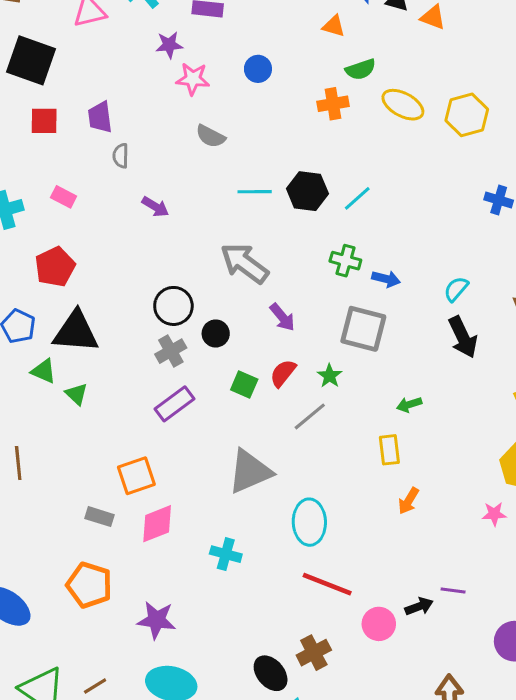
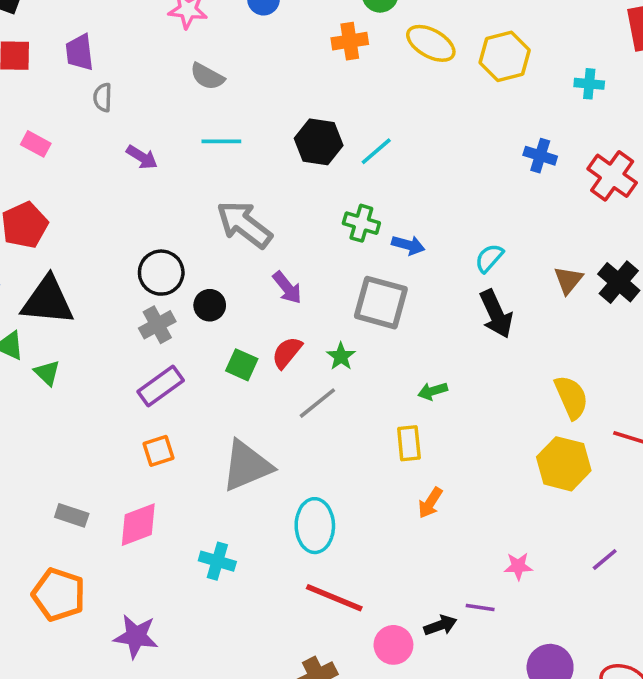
cyan line: (255, 192) -> (221, 141), moved
orange square: (136, 476) -> (158, 451), moved, size x0.7
pink star: (494, 514) -> (518, 566), moved

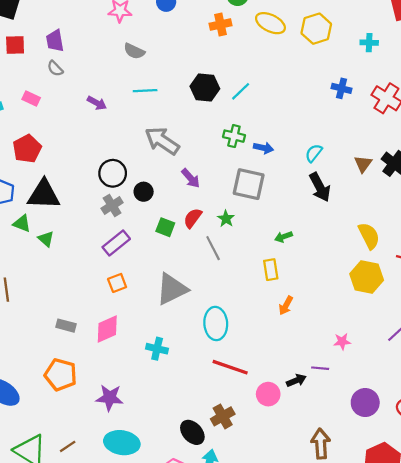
gray semicircle: (103, 97) -> (55, 68), moved, turned -42
gray line: (317, 403) -> (213, 248), turned -75

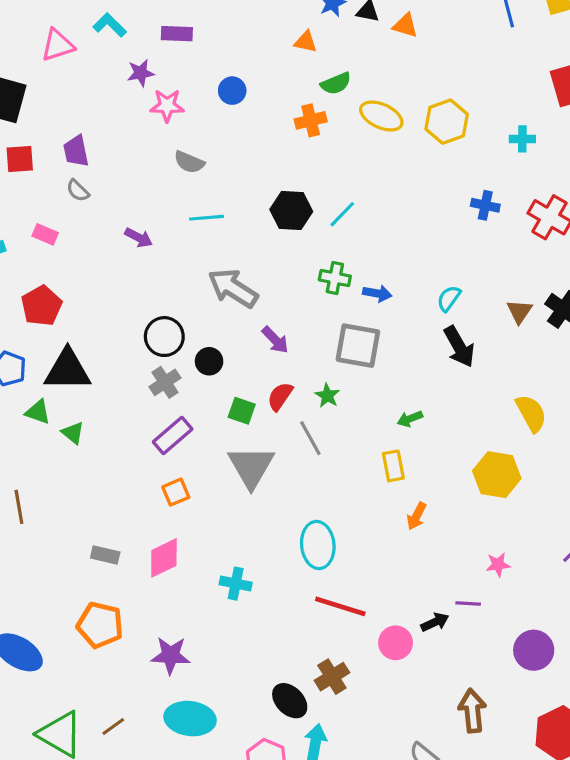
yellow hexagon: (367, 277) -> (497, 475), moved
gray triangle: (172, 289) -> (251, 467), moved, turned -32

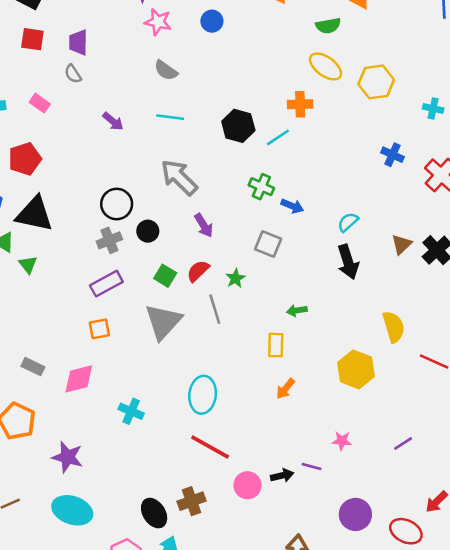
green semicircle: (336, 83) -> (328, 26), moved
orange cross: (311, 120) -> (300, 104), moved
gray square: (358, 346) -> (268, 244), size x0.7

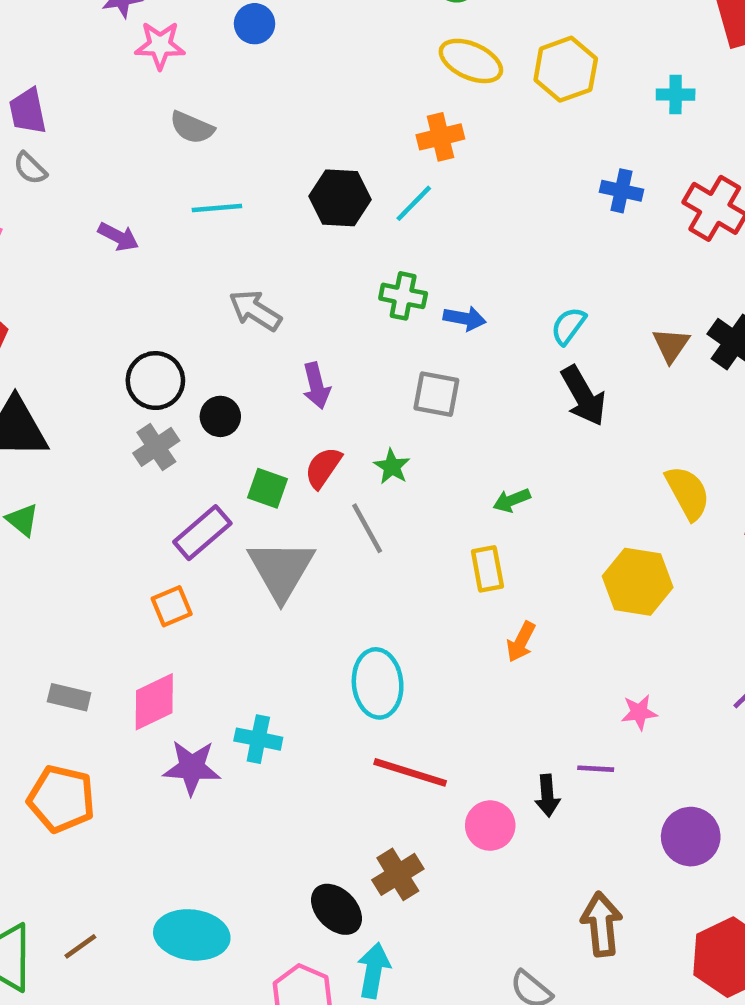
gray arrow: (179, 177) -> (255, 310), size x0.7
purple arrow: (204, 225) -> (316, 386), turned 30
purple rectangle: (106, 284) -> (202, 533), moved
purple star: (68, 457) -> (192, 767), moved
black arrow: (282, 476) -> (547, 796), turned 110

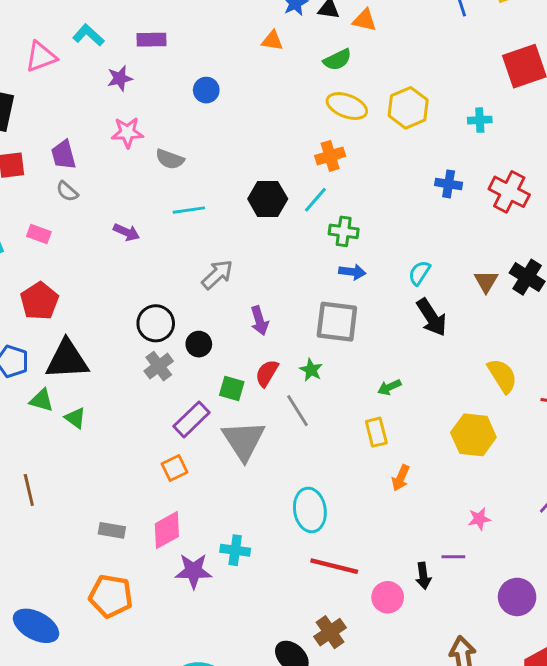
pink star: (160, 45) -> (127, 132), moved
green cross: (403, 296) -> (344, 231), moved
gray arrow: (255, 310) -> (217, 274), turned 108
gray square: (436, 394) -> (337, 322), size x1.4

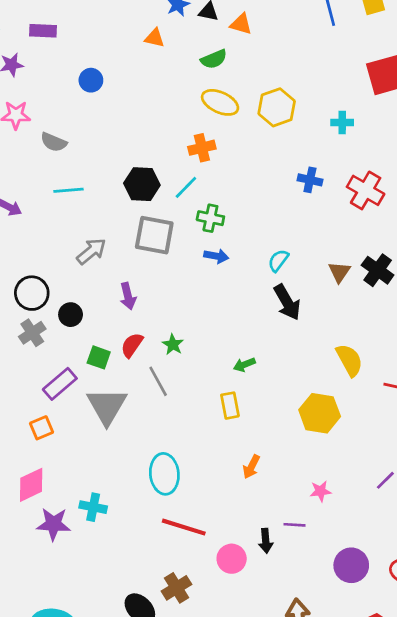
gray square: (337, 322) -> (154, 235), moved
orange arrow: (401, 478) -> (251, 467), moved

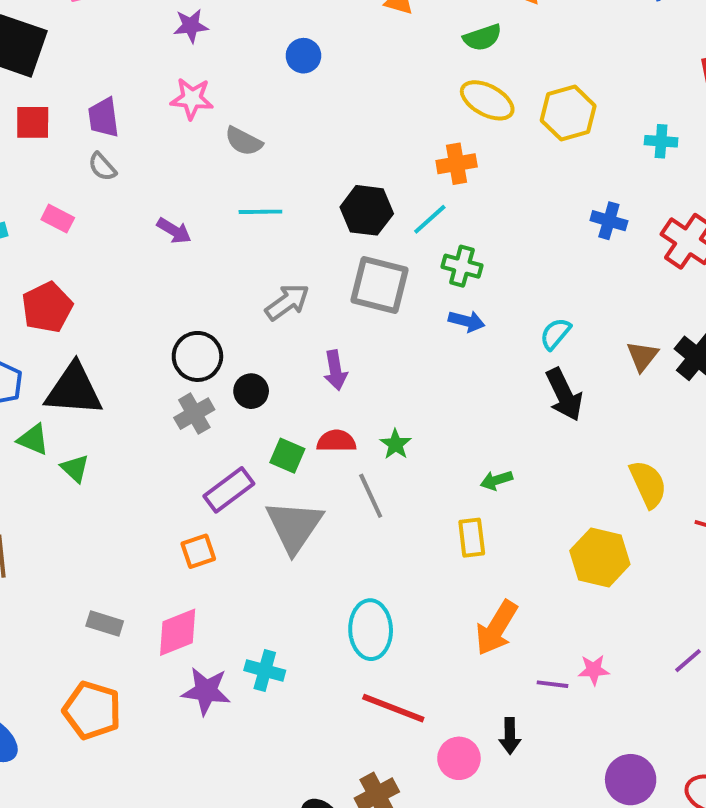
red semicircle: (132, 345) -> (336, 441), turned 52
orange arrow: (251, 467) -> (497, 628), size x1.6
purple line: (294, 525) -> (552, 684), moved

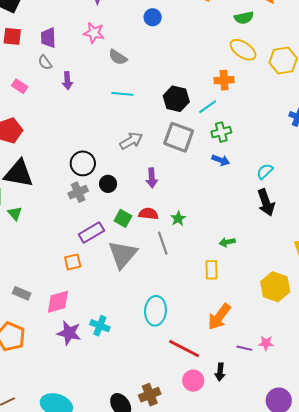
purple arrow: (174, 231) -> (67, 81), moved, turned 48
green cross: (462, 266) -> (221, 132), turned -36
red line: (393, 708) -> (184, 349), moved

